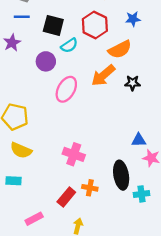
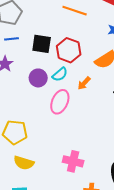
red hexagon: (95, 25) -> (69, 50), moved
cyan semicircle: (69, 45) -> (60, 74), moved
orange arrow: (103, 75) -> (84, 83), moved, size x0.6

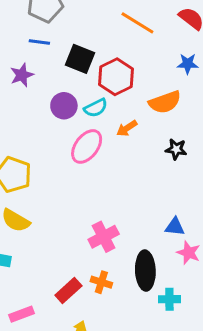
pink cross: (73, 161) -> (104, 237), moved, turned 36

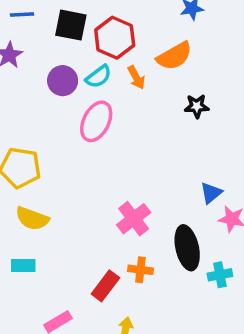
orange arrow: (127, 128) -> (136, 77), moved, turned -75
blue triangle: (175, 227) -> (211, 193), turned -35

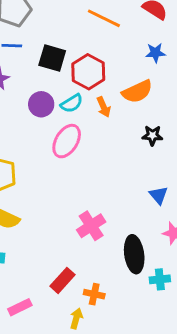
blue triangle: (211, 193) -> (159, 195), moved, turned -36
orange cross: (140, 270) -> (94, 294), moved

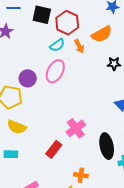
purple circle: (41, 104) -> (28, 78), moved
red rectangle: (62, 280) -> (54, 149), moved

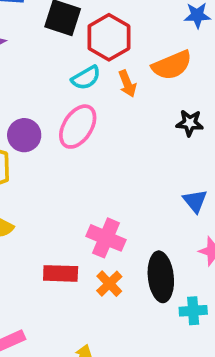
pink cross: (76, 128) -> (106, 238), turned -36
red rectangle: (54, 149) -> (61, 273), turned 48
orange cross: (81, 175) -> (109, 284), moved, turned 32

